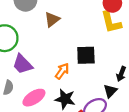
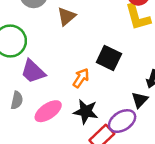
black square: (86, 55) -> (109, 58), turned 30

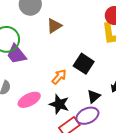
purple trapezoid: (33, 71) -> (16, 54), moved
black triangle: (140, 100) -> (94, 96), moved

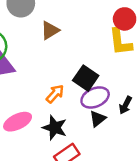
purple ellipse: (87, 116) -> (95, 97), moved

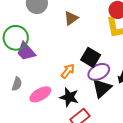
brown triangle: (50, 30) -> (71, 18), moved
black triangle: (98, 119) -> (102, 88), size x1.5

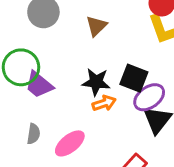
orange arrow: (68, 71) -> (104, 103), turned 42
black star: (69, 97) -> (96, 82), moved

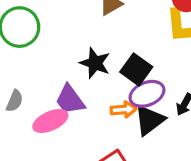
purple trapezoid: (39, 85) -> (70, 100), moved
orange arrow: (104, 103) -> (123, 110), moved

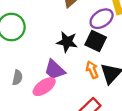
purple ellipse: (147, 94) -> (102, 19), moved
orange arrow: (123, 110) -> (92, 70), turned -98

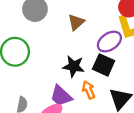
orange arrow: (92, 70) -> (89, 90), moved

